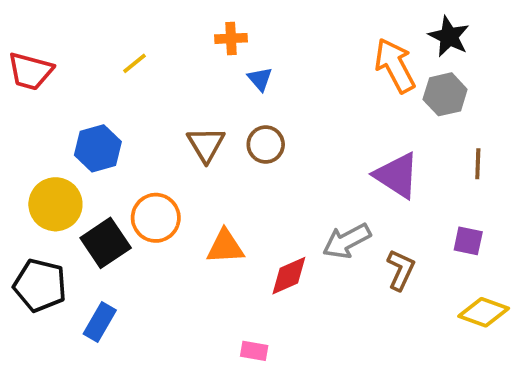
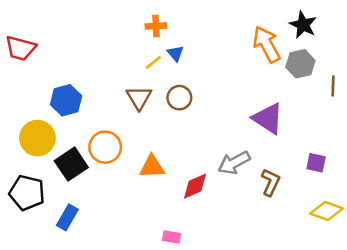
yellow line: (135, 63) -> (153, 62), moved
brown line: (478, 164) -> (333, 86), moved

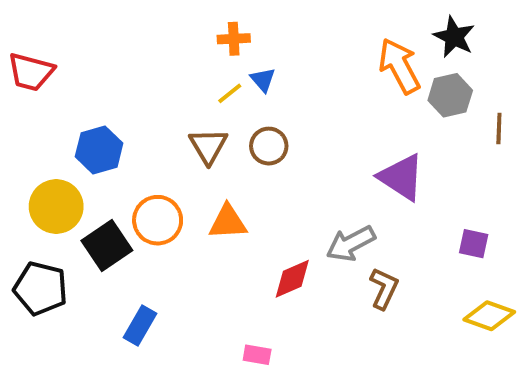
orange triangle: (152, 167) -> (228, 222), moved
brown L-shape: (271, 182) -> (384, 288), moved
blue rectangle: (67, 217) -> (140, 325), moved

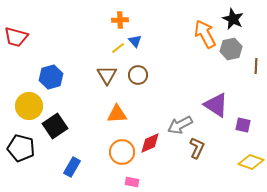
purple triangle: (401, 177) -> (216, 105), moved
orange circle: (158, 220) -> (122, 152), moved

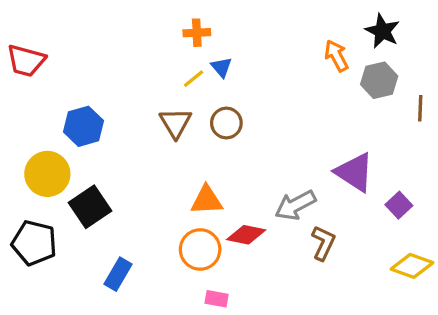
orange arrow: (205, 34) -> (336, 56), size x0.7
orange triangle: (117, 114) -> (207, 200), moved
purple square: (243, 125) -> (399, 205), turned 35
red diamond: (150, 143) -> (246, 235), turned 35

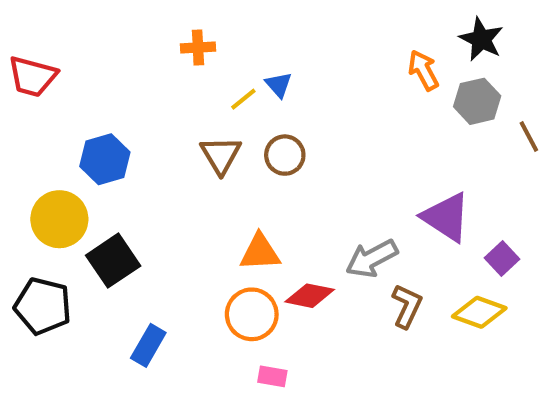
orange cross: (197, 33) -> (198, 48), moved
brown line: (420, 108) -> (529, 136), turned -30
yellow diamond: (412, 266) -> (479, 312), moved

